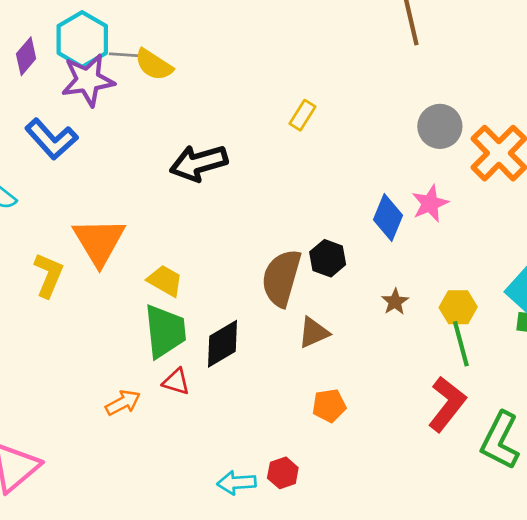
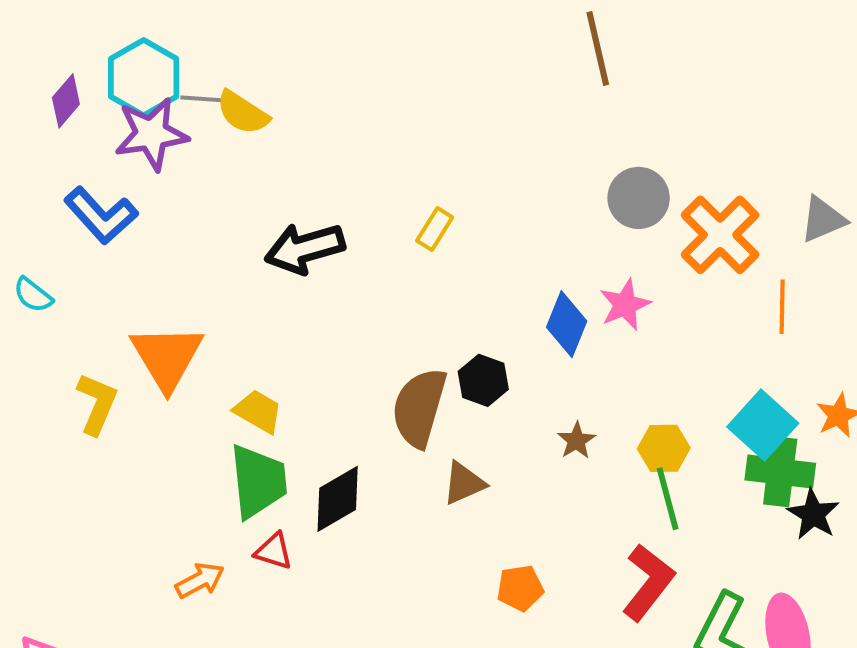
yellow rectangle: (302, 115) -> (435, 229), moved
orange pentagon: (329, 406) -> (520, 588), moved

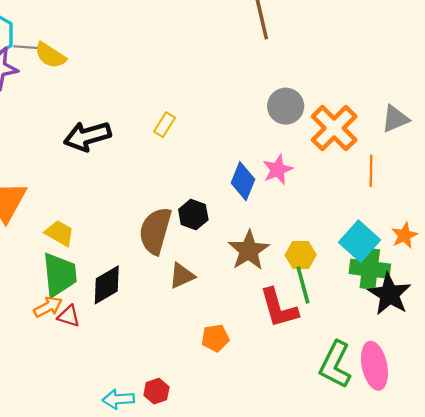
brown star: (576, 441) -> (249, 250), size x1.8
black star: (813, 514) -> (389, 294), size x1.4
orange arrow: (200, 580) -> (48, 307), moved
red L-shape: (648, 582) -> (279, 308), moved, turned 126

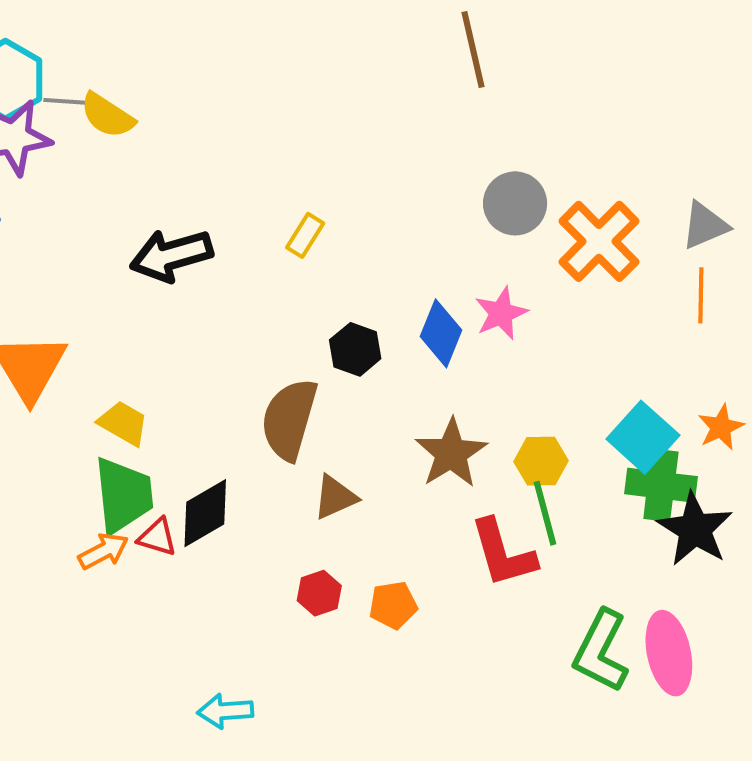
orange line: (371, 171) -> (701, 295), moved
black hexagon: (193, 215) -> (355, 349), moved
red triangle: (69, 316) -> (157, 537), moved
red hexagon: (156, 391) -> (319, 593), moved

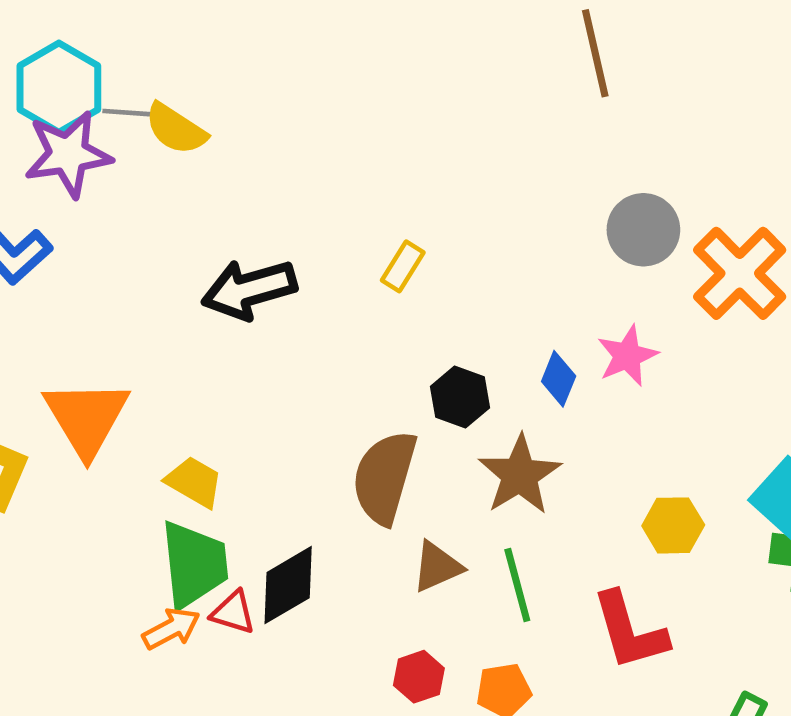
blue diamond: (441, 333) -> (559, 379), size x0.7
brown star: (451, 453) -> (520, 475), moved
green line: (545, 513) -> (517, 585), moved

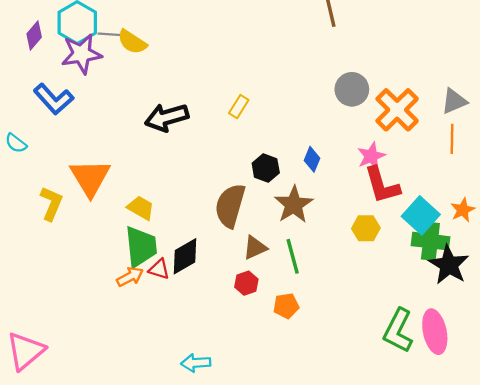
pink star: (627, 356) -> (371, 156), moved
red L-shape: (630, 631) -> (382, 185), moved
red hexagon: (419, 677) -> (246, 283), moved

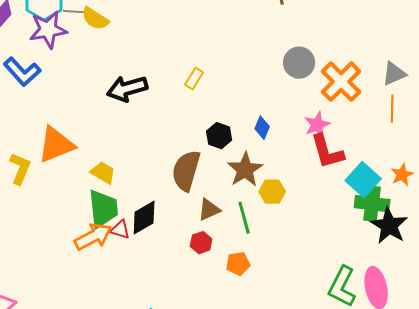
orange triangle: (90, 178) -> (56, 145), turned 39
yellow hexagon: (366, 228) -> (272, 192), moved
orange arrow: (130, 277) -> (93, 237), size x1.5

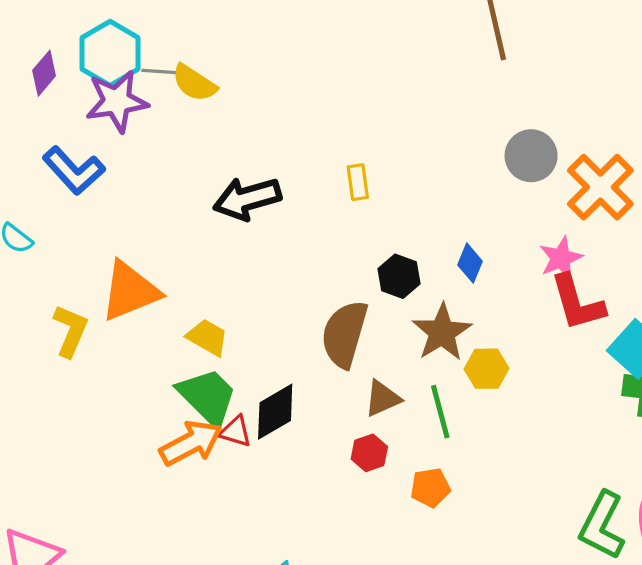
yellow rectangle: (194, 79) -> (358, 182), turned -40
green trapezoid: (103, 209) -> (208, 397), turned -39

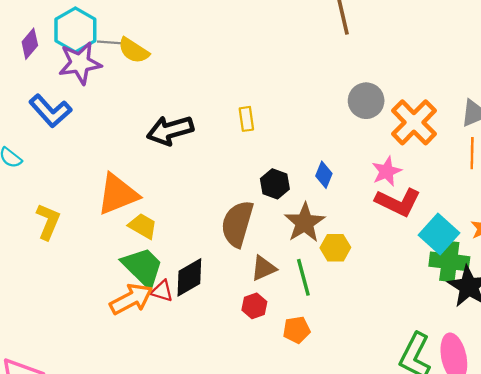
orange triangle: (130, 291) -> (118, 194), moved
red L-shape: (577, 303) -> (398, 202), turned -48

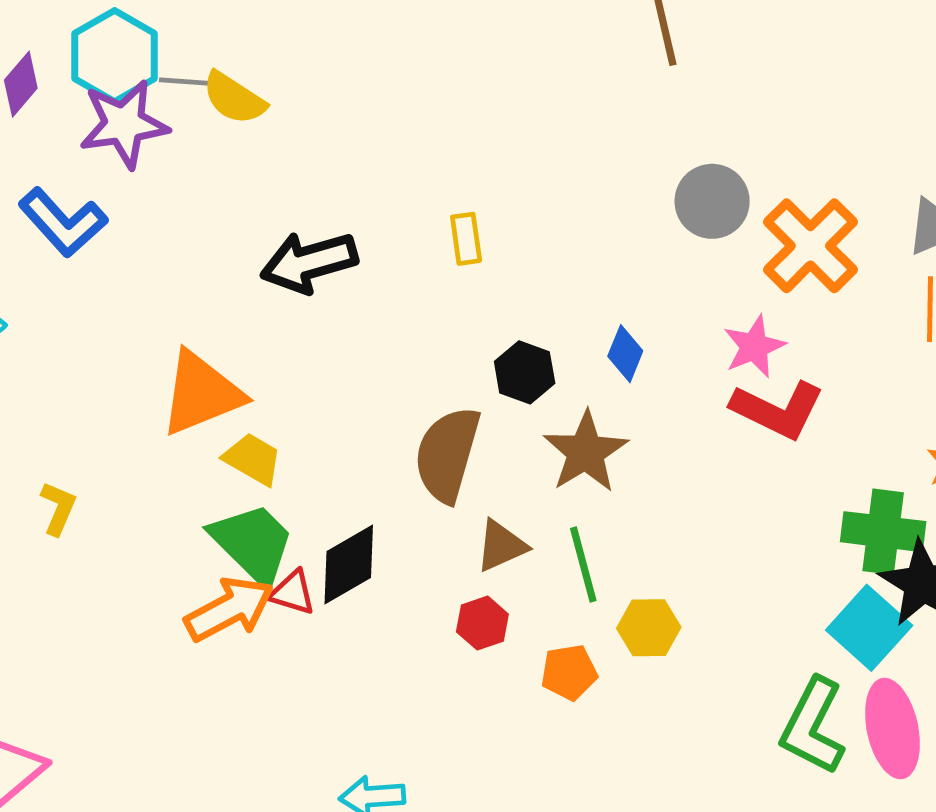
yellow L-shape: (48, 221) -> (58, 508), moved, size x0.7
cyan square: (439, 234) -> (869, 628), moved
yellow hexagon: (335, 248) -> (649, 628), moved

